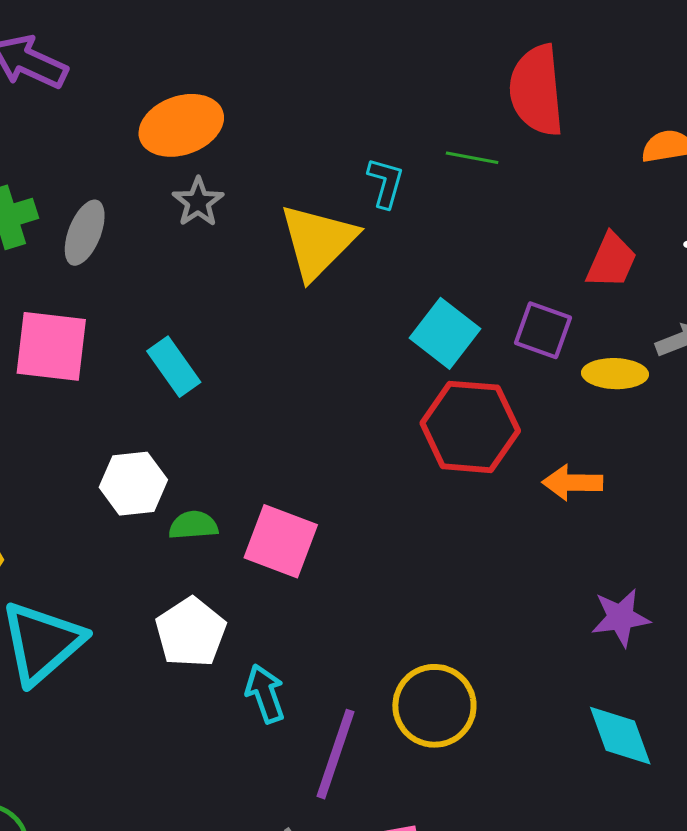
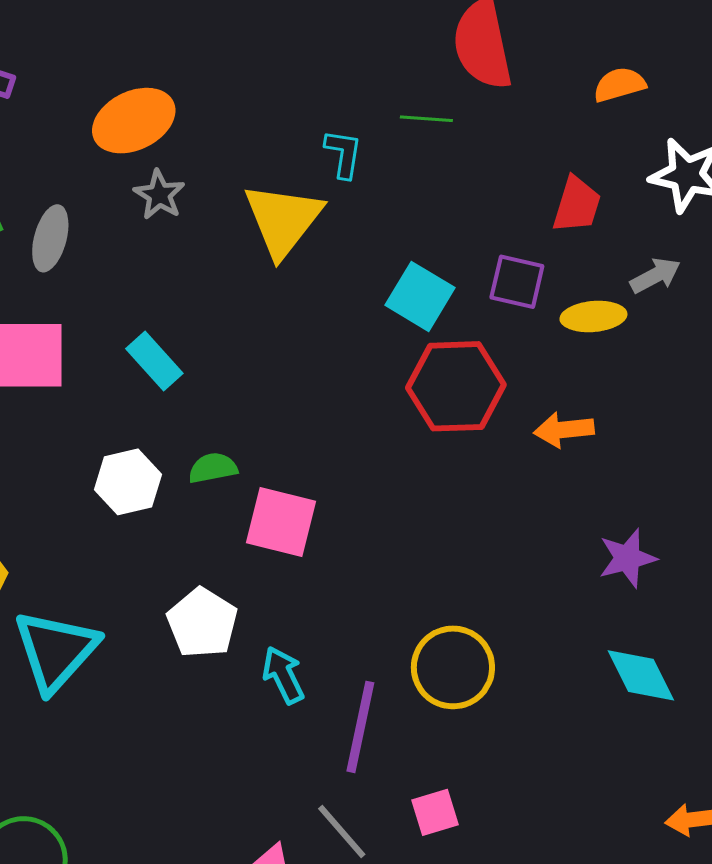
green semicircle: (193, 525) -> (213, 468), moved

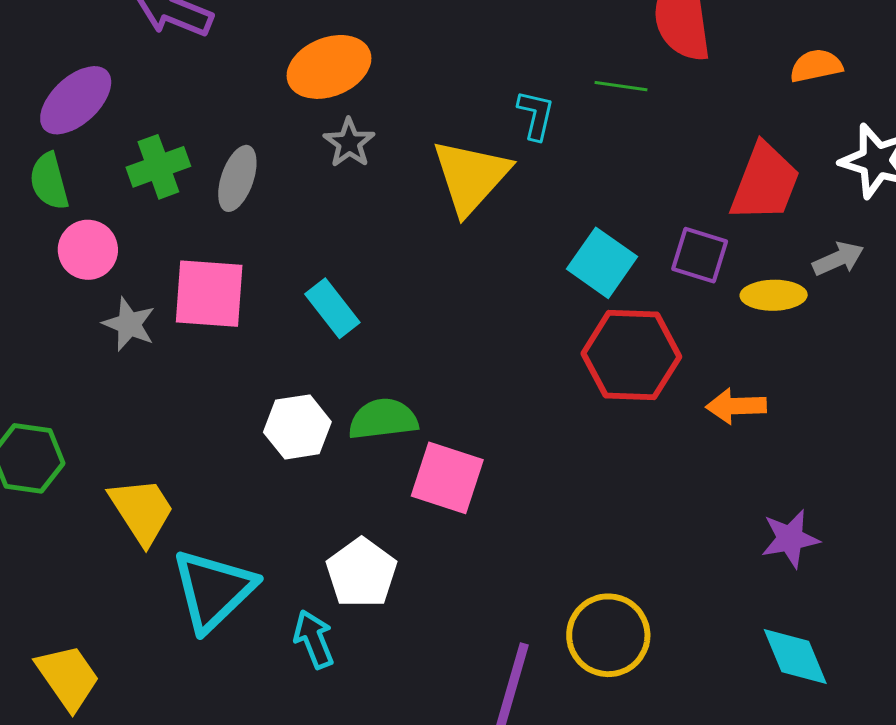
red trapezoid: (577, 205) -> (765, 183), size x1.4
green semicircle: (213, 468) -> (383, 419), size x1.4
cyan arrow: (283, 675) -> (314, 639), moved

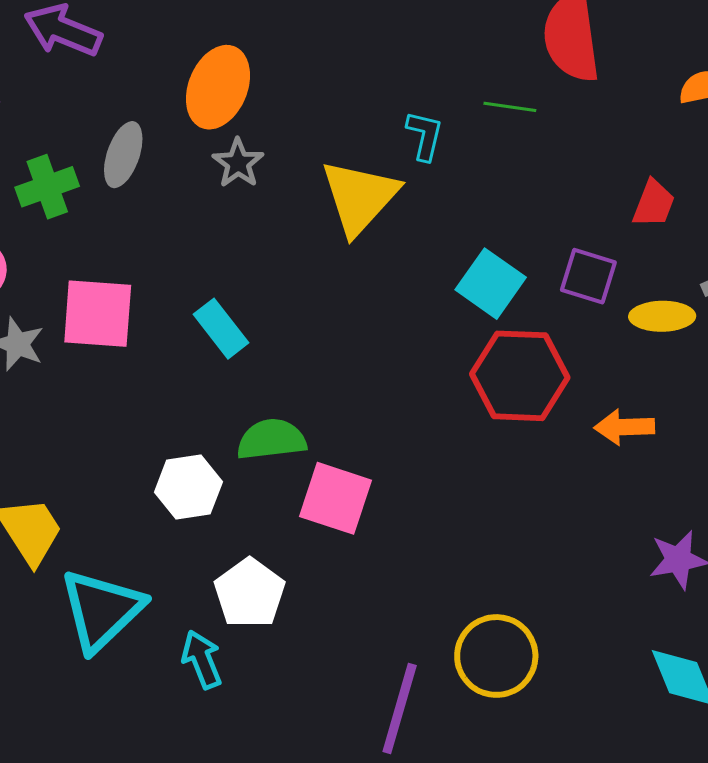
orange ellipse: (329, 67) -> (218, 87), turned -46
gray ellipse: (237, 178) -> (123, 155), moved
red trapezoid: (765, 183) -> (654, 204), size x0.6
white hexagon: (297, 427) -> (188, 487), moved

